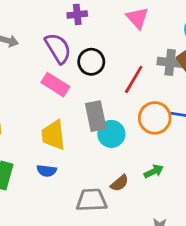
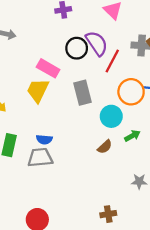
purple semicircle: (58, 48) -> (97, 43), moved
cyan circle: (111, 134) -> (111, 116), moved
yellow trapezoid: (53, 135) -> (38, 90), moved, turned 35
gray trapezoid: (92, 200) -> (40, 158), moved

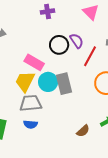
purple semicircle: (97, 43) -> (77, 41), size x0.7
cyan circle: (111, 116) -> (48, 82), moved
gray trapezoid: (40, 158) -> (31, 103), moved

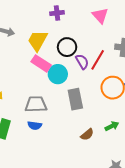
purple semicircle: (77, 41) -> (82, 62), moved
yellow trapezoid: (25, 81) -> (38, 40), moved
cyan circle: (48, 82) -> (58, 74), moved
gray rectangle: (64, 84) -> (75, 99), moved

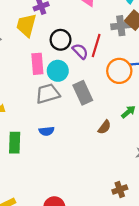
yellow trapezoid: (38, 40) -> (26, 25), moved
pink rectangle: (41, 63) -> (37, 64), turned 66
gray trapezoid: (36, 104) -> (48, 94), moved

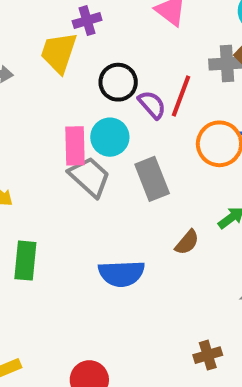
pink rectangle: (37, 64) -> (75, 146), moved
gray trapezoid: (48, 94) -> (89, 177), turned 55
blue semicircle: (47, 131) -> (121, 273), moved, size x1.6

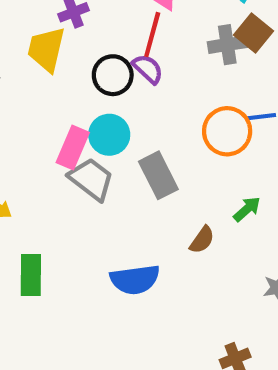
red line: (181, 96) -> (152, 35), moved
purple semicircle: (152, 105) -> (148, 69), moved
pink rectangle: (75, 146) -> (73, 148), turned 30

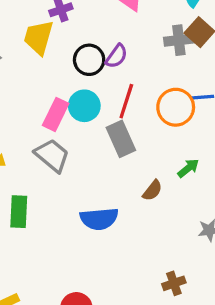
red line: (152, 35) -> (126, 101), moved
purple semicircle: (148, 69) -> (117, 56), turned 80
gray trapezoid: (91, 179) -> (52, 155), moved

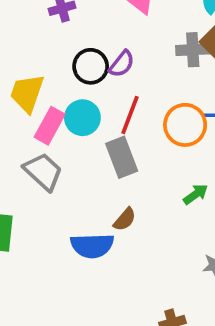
yellow trapezoid: (39, 37) -> (27, 93), moved
brown semicircle: (152, 190) -> (125, 219), moved

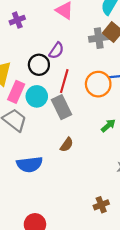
black circle: (91, 66) -> (39, 65), moved
cyan circle: (82, 118) -> (37, 96), moved
blue semicircle: (92, 246) -> (30, 164), moved

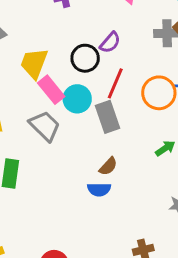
pink rectangle: (16, 92) -> (51, 90), turned -70
blue semicircle: (30, 164) -> (99, 189), moved, size x0.7

